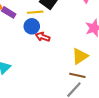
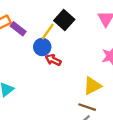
yellow line: (35, 12) -> (48, 32), turned -56

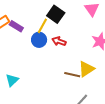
red arrow: (53, 60) -> (59, 41), moved
brown line: (87, 107) -> (72, 75), moved

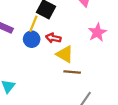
yellow triangle: (86, 69) -> (65, 54), moved, turned -48

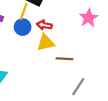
yellow triangle: (65, 54) -> (46, 43), moved, turned -42

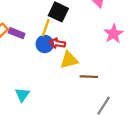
red arrow: (44, 25) -> (57, 43), moved

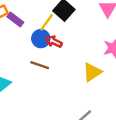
yellow triangle: (69, 60) -> (92, 72), moved, turned -36
brown line: (89, 77) -> (40, 65), moved

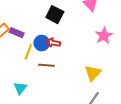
yellow line: (47, 22) -> (28, 52), moved
yellow triangle: (92, 72) -> (93, 73), moved

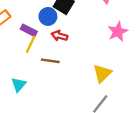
purple rectangle: (17, 33) -> (29, 30), moved
blue circle: (42, 43) -> (48, 16), moved

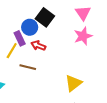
purple rectangle: (29, 30) -> (20, 38), moved, turned 32
pink star: (118, 32) -> (83, 36), moved

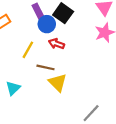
purple rectangle: (20, 38) -> (38, 11), moved
yellow triangle: (73, 83) -> (58, 83), moved, turned -36

